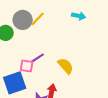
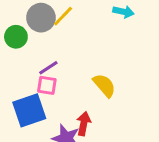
purple line: (38, 58) -> (48, 68), moved

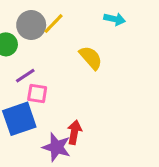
purple line: (48, 68) -> (25, 76), moved
yellow semicircle: (104, 85) -> (91, 58), moved

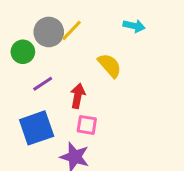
pink square: (37, 94) -> (87, 125), moved
red arrow: (74, 132) -> (78, 96), moved

